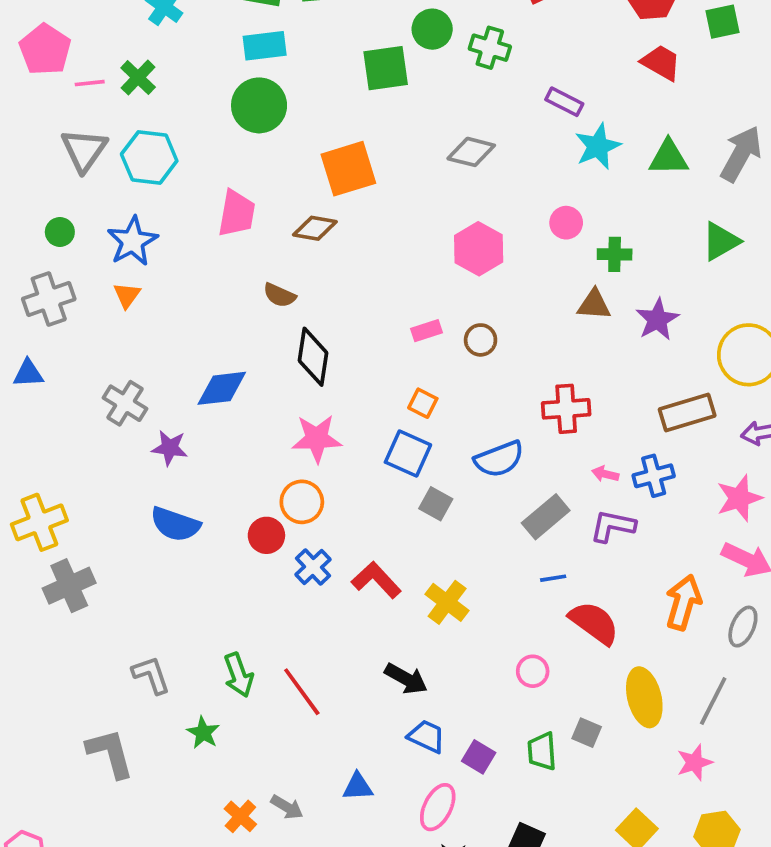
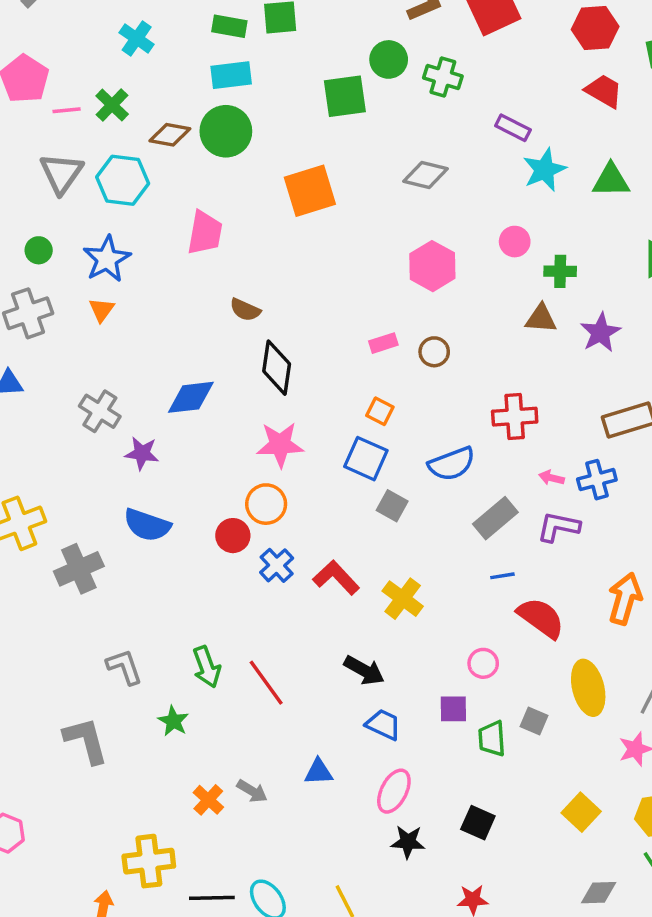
brown diamond: (315, 228) -> (170, 135), moved
gray cross: (69, 586) -> (79, 569), moved
purple square: (479, 757) -> (453, 709), moved, turned -32

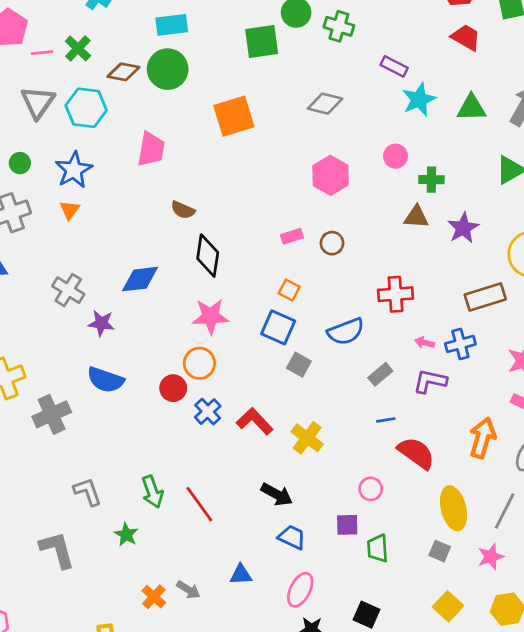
gray rectangle: (495, 518) -> (380, 374), size x0.7
gray square: (534, 721) -> (440, 551), moved

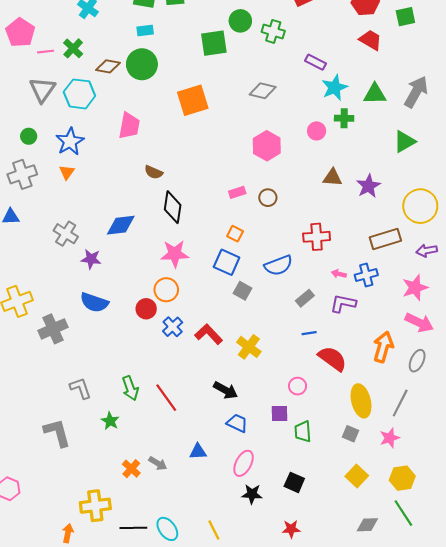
cyan rectangle: (172, 25) -> (145, 30), size x0.7
green cross: (431, 180) -> (344, 118), moved

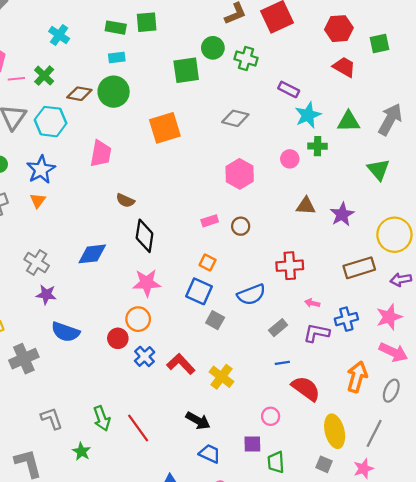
green triangle: (404, 142) -> (378, 170), turned -40
purple star: (91, 259) -> (46, 295), moved
blue cross: (366, 275) -> (346, 319), moved

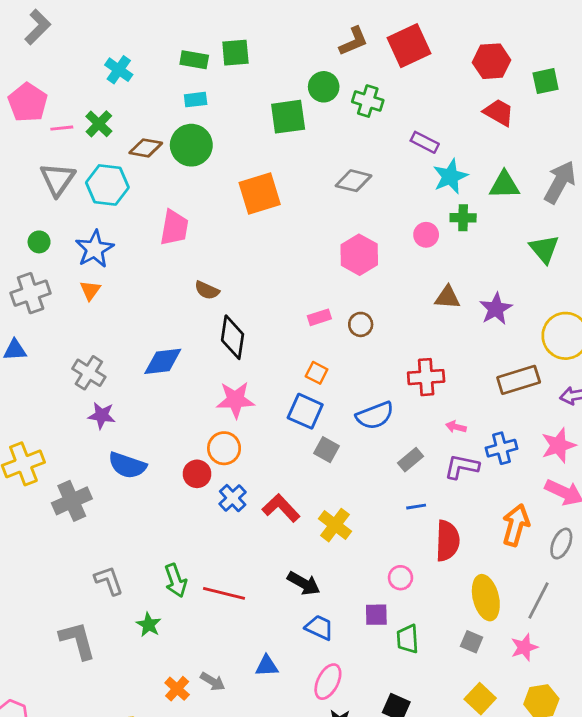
red semicircle: (306, 389) -> (447, 541), turned 56
red line: (138, 428) -> (224, 593), turned -40

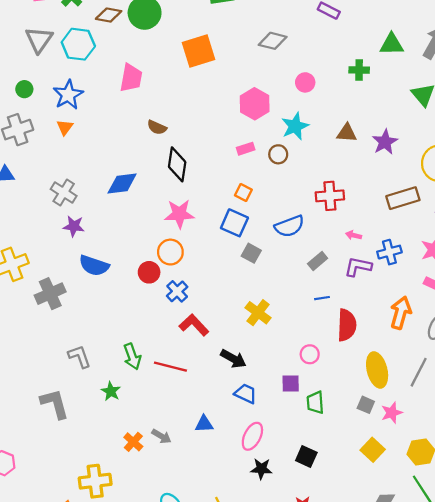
cyan star: (450, 176) -> (295, 126), moved
pink circle: (426, 235) -> (305, 82), moved
pink hexagon: (359, 255) -> (255, 104), moved
red L-shape: (281, 508) -> (194, 325), moved
pink star: (524, 647) -> (392, 413), moved

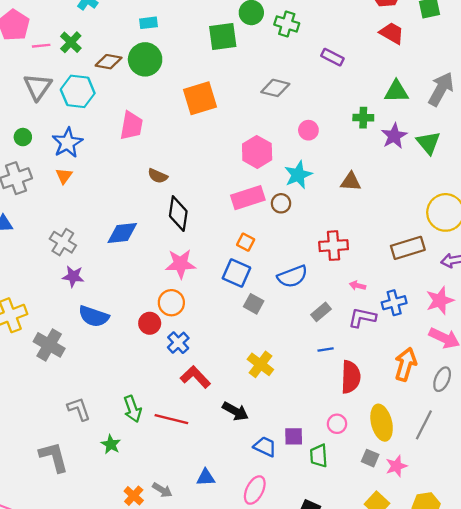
purple star: (385, 142) -> (394, 136), moved
pink rectangle: (246, 149) -> (248, 198), size x1.8
gray cross: (50, 294) -> (49, 345), turned -36
pink circle: (310, 354) -> (337, 424), moved
blue trapezoid: (246, 394) -> (265, 447), moved

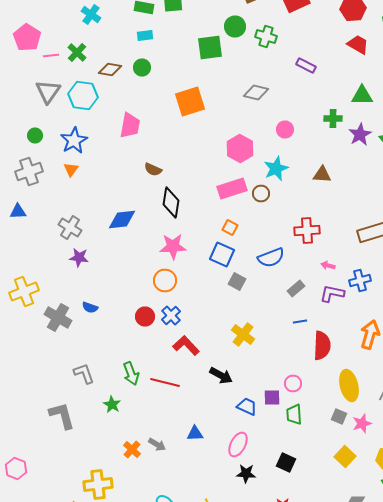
green circle: (145, 59) -> (142, 68), size x0.6
blue semicircle: (94, 316) -> (90, 308), moved, size x0.6
red circle: (150, 323) -> (145, 316), moved
pink circle: (337, 424) -> (293, 384), moved

